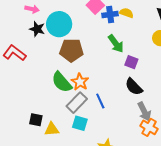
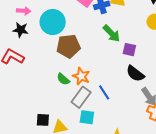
black star: (37, 29) -> (21, 30), moved
green semicircle: (62, 82) -> (63, 79), size x0.6

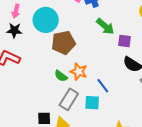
pink arrow: (24, 11) -> (16, 11), turned 104
gray rectangle: (81, 97) -> (69, 99), moved
cyan square: (87, 117) -> (92, 103), moved

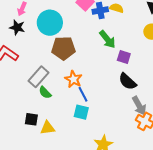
green semicircle: (61, 76) -> (45, 92), moved
blue line: (103, 86) -> (83, 94), moved
gray rectangle: (69, 99) -> (38, 77), moved

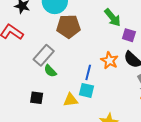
orange star: (73, 79) -> (109, 60), moved
blue line: (83, 94) -> (88, 72), turned 42
yellow triangle: (48, 128) -> (71, 100), moved

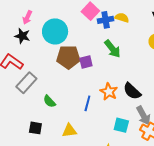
purple square: (129, 35) -> (86, 62), moved, turned -32
gray rectangle: (44, 55) -> (26, 83), moved
cyan square: (87, 90) -> (121, 125), moved

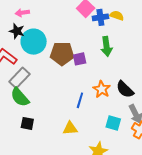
pink arrow: (27, 17) -> (22, 13), turned 56
cyan circle: (55, 31) -> (34, 42), moved
green arrow: (112, 49) -> (107, 46), turned 30
green semicircle: (49, 101) -> (20, 97), moved, size x1.5
yellow triangle: (69, 131) -> (70, 128), moved

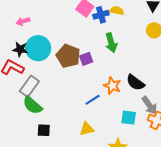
black star: (17, 31) -> (20, 49), moved
brown pentagon: (62, 54) -> (68, 56), turned 30
blue line: (80, 100) -> (92, 100), turned 49

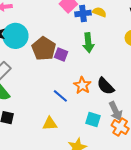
purple square: (86, 59) -> (61, 54), turned 32
blue line: (92, 100) -> (60, 96), turned 63

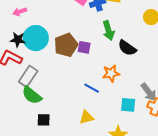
brown pentagon: (44, 49) -> (66, 45), turned 30
orange star: (82, 85) -> (111, 73), turned -30
black semicircle: (106, 86) -> (127, 48), moved

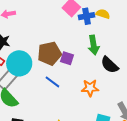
cyan circle: (36, 38) -> (19, 63), moved
blue line: (92, 88) -> (52, 82), moved

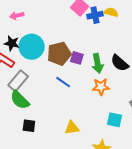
green arrow: (94, 45) -> (98, 63), moved
cyan circle: (19, 63) -> (32, 47), moved

